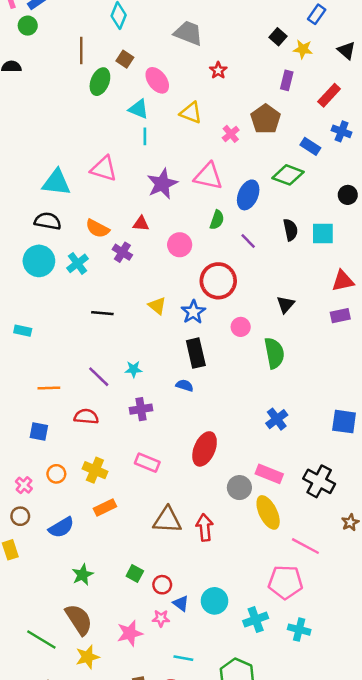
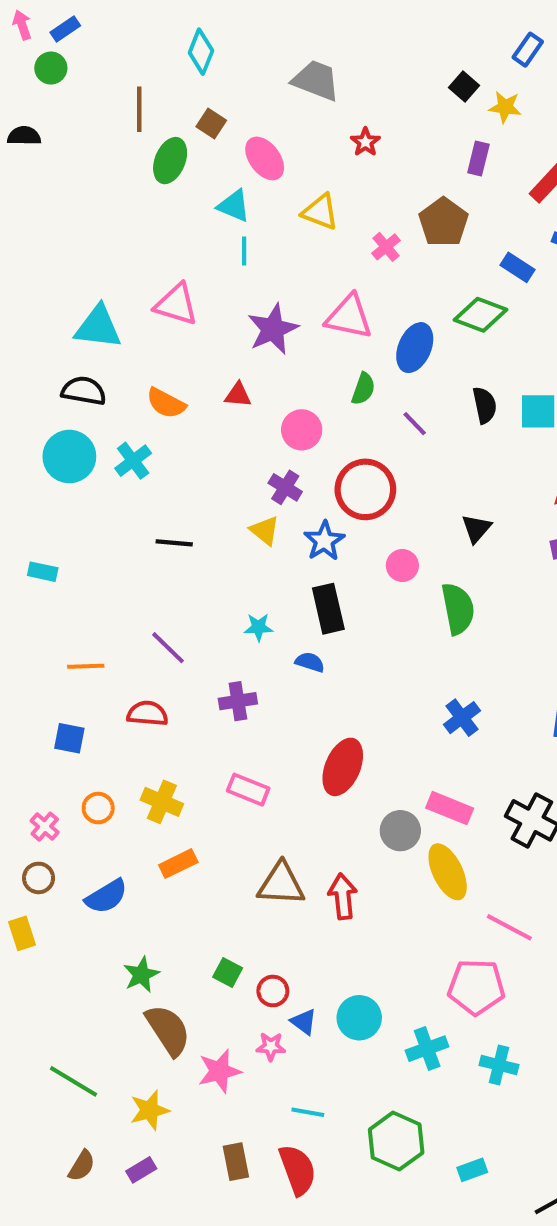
purple cross: (122, 252) -> (285, 487), moved
cyan star: (134, 369) -> (258, 627), moved
brown semicircle: (79, 620) -> (168, 1030), moved

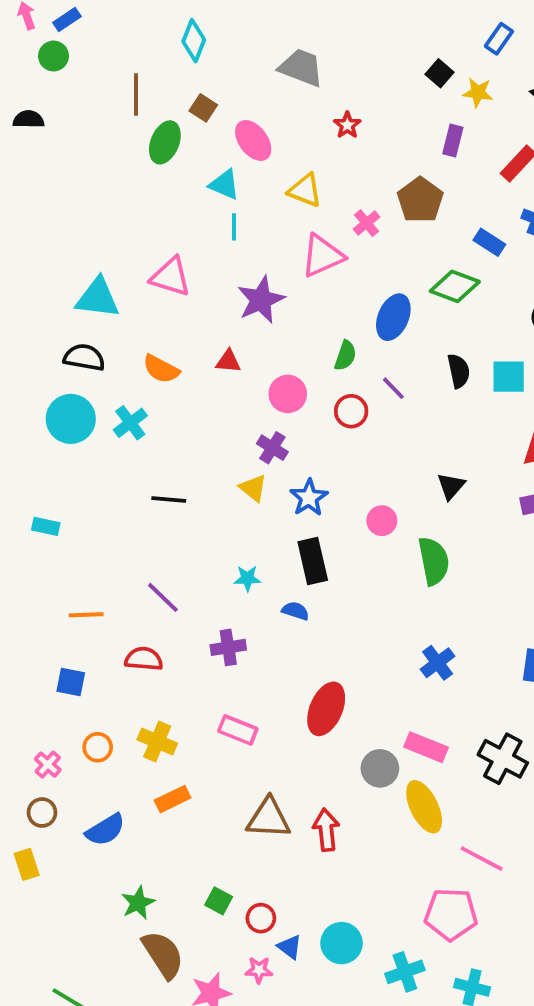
pink triangle: (349, 317) -> (322, 256), moved, turned -36
red circle: (365, 489) -> (351, 411), moved, size x0.6

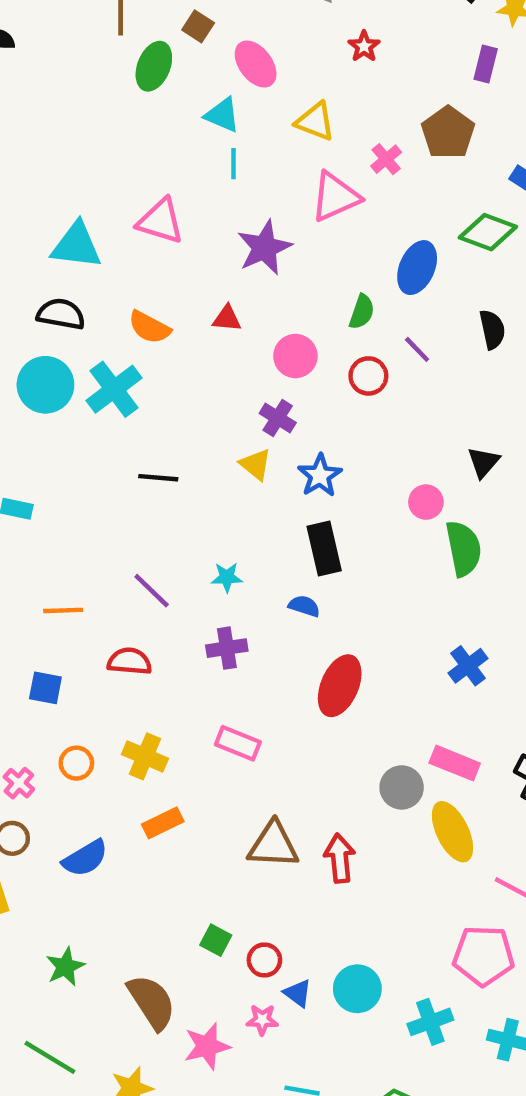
cyan cross: (130, 423) -> (114, 389), size x1.4
pink circle: (382, 521) -> (426, 502), moved
cyan star: (247, 578) -> (227, 577), moved
red ellipse: (326, 709) -> (340, 686), moved
green star: (138, 903) -> (65, 967), moved

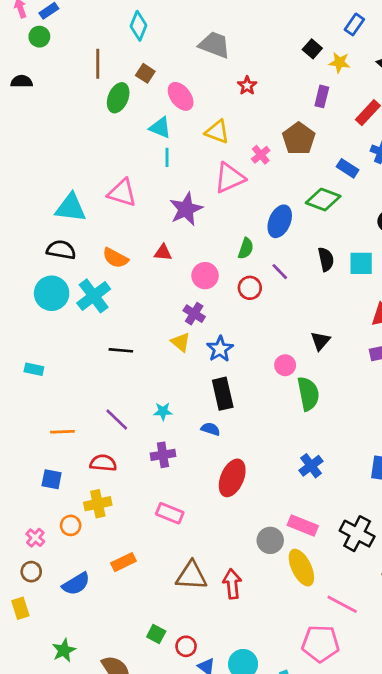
yellow cross: (145, 756) -> (98, 504), moved, turned -35

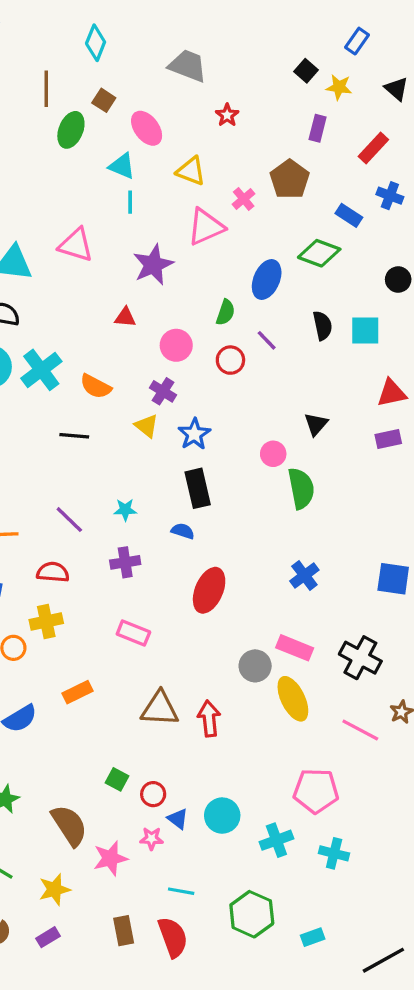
orange semicircle: (115, 258) -> (96, 386), moved
pink line: (342, 604) -> (360, 730), moved

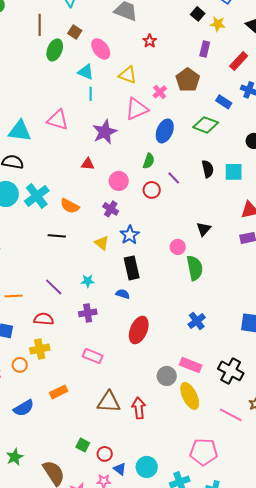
blue ellipse: (267, 280) -> (165, 131), moved
yellow triangle: (147, 426) -> (102, 243), moved

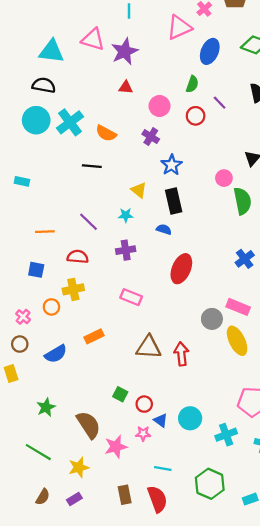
purple star: (105, 132) -> (125, 51), moved
yellow triangle: (102, 243) -> (139, 190), moved

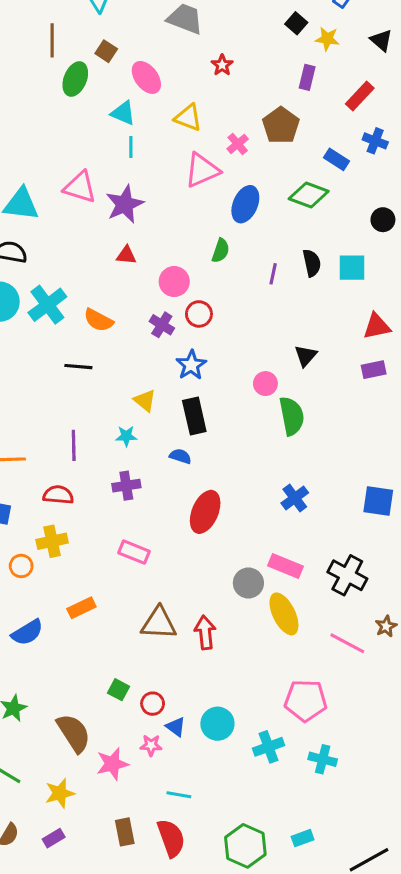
purple line: (220, 103) -> (273, 274), moved, turned 56
red circle: (196, 116) -> (199, 314), moved
purple line: (89, 222) -> (74, 445), turned 45
green hexagon: (210, 484) -> (245, 846), moved

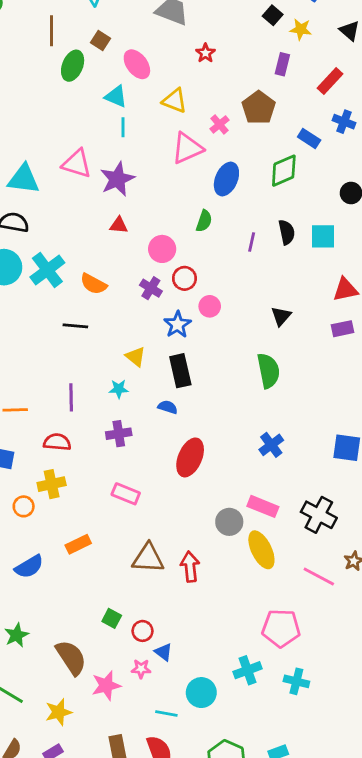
green diamond: (309, 195) -> (284, 171), turned -44
pink circle: (265, 384) -> (210, 306), moved
cyan circle: (217, 724) -> (201, 693), moved

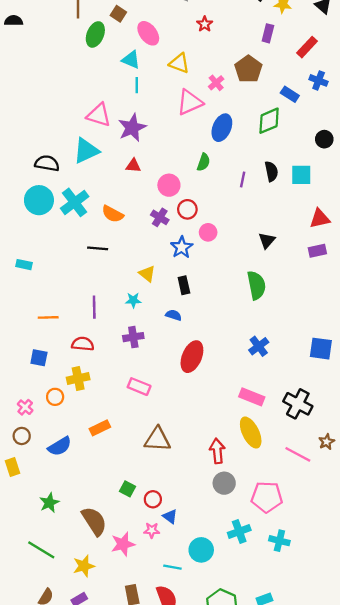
cyan triangle: (24, 179) -> (86, 151), moved, turned -32
black rectangle: (180, 371) -> (184, 285), size x0.7
gray circle: (229, 522) -> (224, 483), moved
red arrow: (190, 567) -> (217, 451), moved

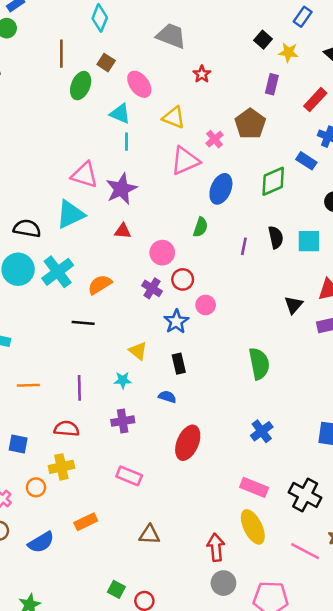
blue rectangle: (290, 94) -> (306, 161), moved
orange semicircle: (113, 214) -> (100, 285), turned 120
black triangle: (267, 240) -> (294, 305), moved
orange line: (48, 317) -> (28, 385), moved
brown triangle: (157, 439) -> (149, 535), size x0.7

